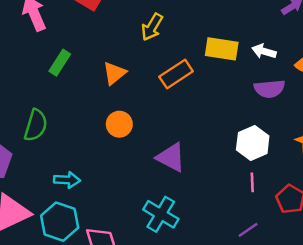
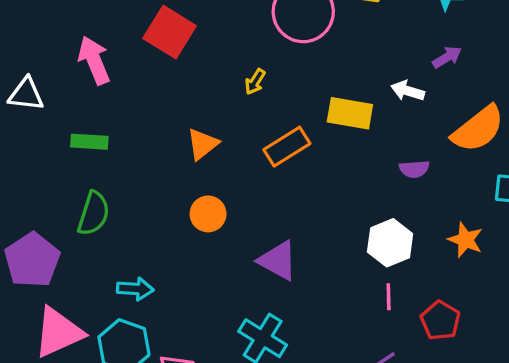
yellow arrow: (152, 27) -> (255, 82), size x0.7
white arrow: (264, 51) -> (408, 91), moved
green rectangle: (60, 63) -> (89, 142), moved, turned 60
purple semicircle: (269, 89) -> (414, 169), size x0.7

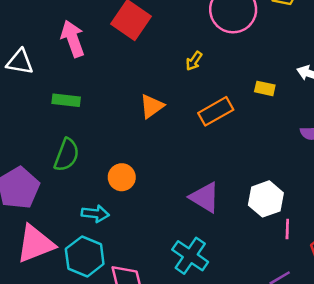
yellow rectangle: (350, 113) -> (265, 88), size x0.6
orange circle: (208, 214) -> (122, 177), moved
white hexagon: (390, 243) -> (266, 199), moved

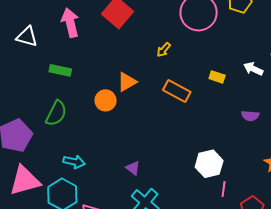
orange rectangle: (216, 111) -> (177, 91), turned 52
orange circle: (122, 177) -> (106, 100), moved
purple triangle: (205, 197) -> (133, 168), moved, size x0.6

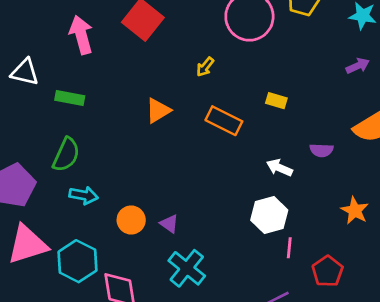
white triangle: (27, 37) -> (25, 72), moved
white arrow: (253, 69) -> (279, 168), moved
orange circle: (106, 100) -> (131, 220), moved
cyan arrow: (74, 162) -> (84, 195), moved

